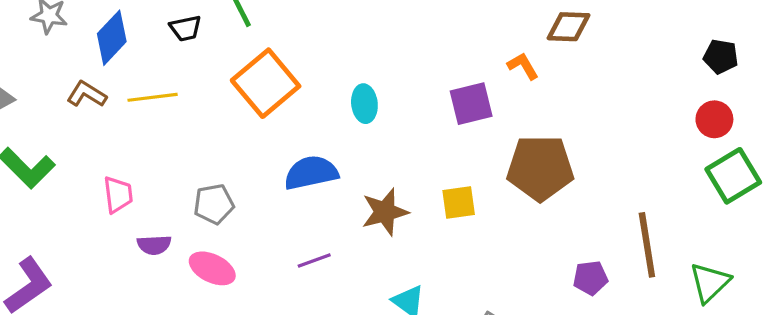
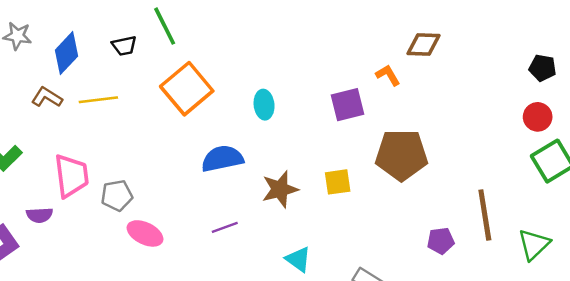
pink trapezoid: (118, 195) -> (71, 176), size x1.5
gray pentagon: (214, 204) -> (117, 195), moved
purple semicircle: (154, 245) -> (39, 215), moved

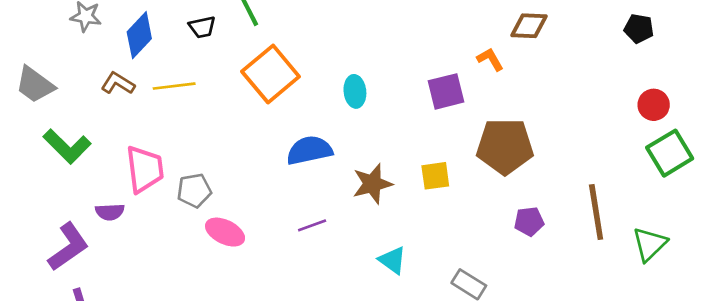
black pentagon: (543, 68) -> (639, 28), moved
purple pentagon: (441, 241) -> (529, 221), moved

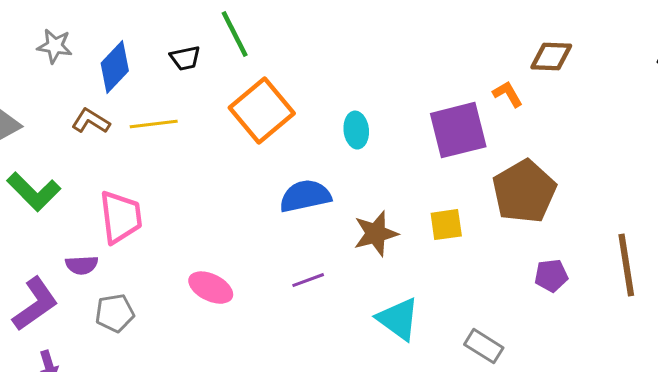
purple square: (446, 91) -> (458, 130), size x1.4
brown pentagon: (505, 146) -> (524, 192), turned -30
gray pentagon: (194, 191) -> (115, 313), moved
cyan triangle: (392, 260) -> (398, 319), size x1.4

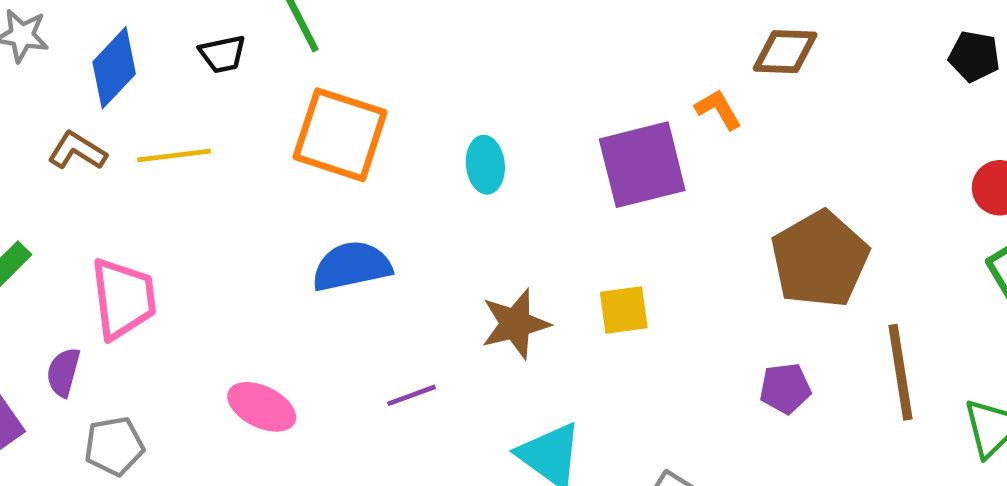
orange square: (262, 111) -> (340, 135), turned -32
brown pentagon: (524, 192) -> (820, 259), moved
blue semicircle: (305, 196) -> (352, 266), moved
purple semicircle: (82, 265) -> (63, 372), turned 108

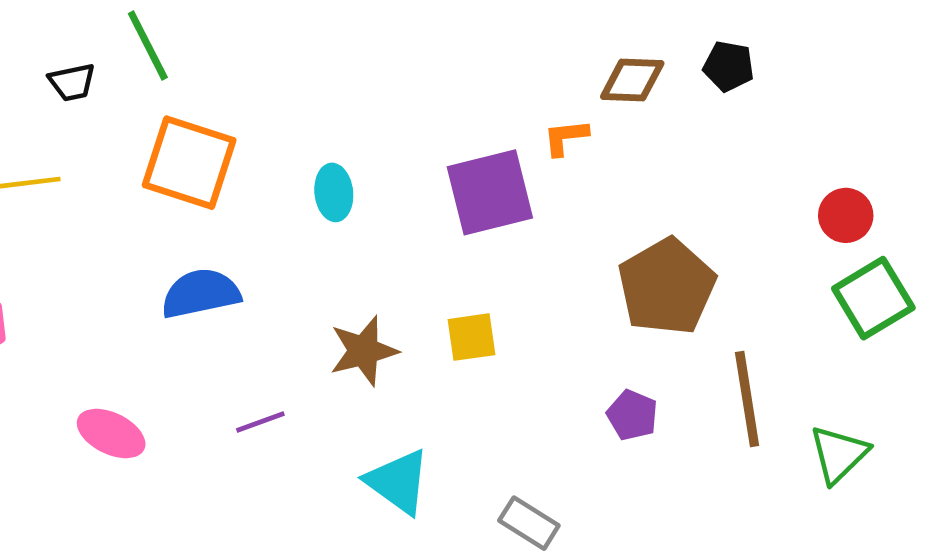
black pentagon: (974, 56) -> (729, 66), moved
orange L-shape: (718, 109) -> (566, 137), turned -66
purple pentagon: (785, 388) -> (632, 415), turned 30

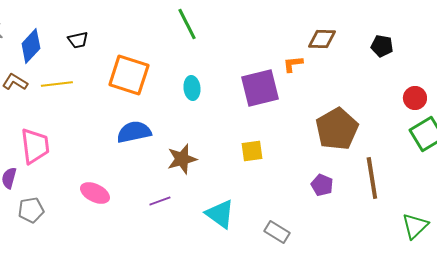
green line: (148, 46) -> (187, 24), moved
black pentagon: (729, 66) -> (382, 46), moved
brown star: (364, 351) -> (182, 159), moved
purple line: (260, 422) -> (160, 201), moved
green triangle: (839, 454) -> (415, 226), moved

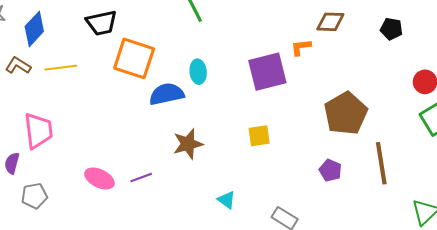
black trapezoid: (78, 40) -> (101, 23), moved, size x1.5
blue semicircle: (134, 132) -> (167, 94), moved
purple line: (160, 201) -> (141, 177), moved
cyan triangle: (220, 214) -> (227, 200), size x0.6

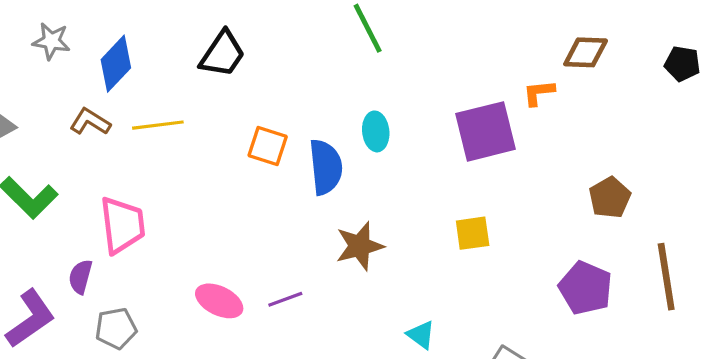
black trapezoid: (101, 23) -> (222, 54), turned -44
orange square: (134, 58) -> (268, 146), moved, size x0.6
blue semicircle: (167, 94) -> (326, 167), turned 96
brown pentagon: (346, 113) -> (610, 198), size x0.6
purple pentagon: (330, 170) -> (586, 288), size x1.5

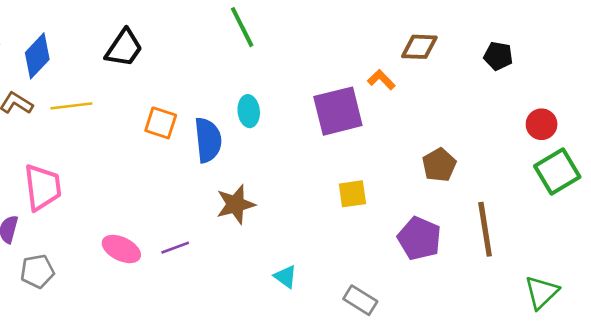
orange L-shape: (539, 93) -> (381, 80), turned 52
yellow square: (473, 233) -> (352, 194), moved

